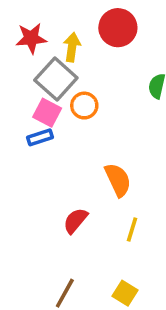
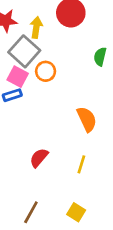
orange semicircle: (118, 180) -> (87, 119), moved

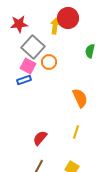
yellow arrow: (36, 27) -> (55, 26), moved
red semicircle: (39, 158) -> (40, 138), moved

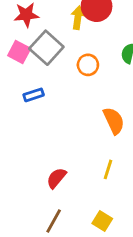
orange circle: (49, 62) -> (88, 65), moved
pink square: (28, 66) -> (19, 52), moved

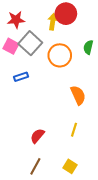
orange circle: (88, 65) -> (60, 55), size x1.5

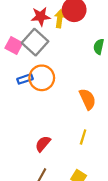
red star: (16, 20) -> (41, 16), moved
orange circle: (60, 55) -> (42, 78), moved

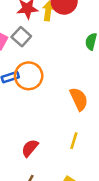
gray square: (35, 42) -> (21, 37), size x0.7

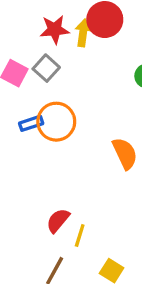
yellow line: (74, 141) -> (80, 236), moved

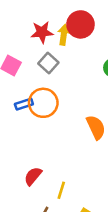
gray square: (46, 68) -> (48, 63), moved
red semicircle: (58, 220) -> (33, 176), moved

